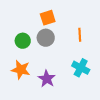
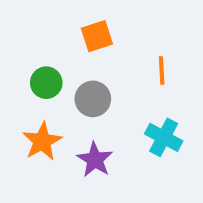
gray circle: (46, 38) -> (93, 99), moved
orange star: (21, 70) -> (42, 141), turned 30

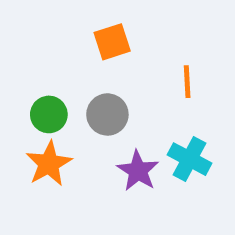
green circle: (46, 83) -> (49, 114), moved
purple star: (95, 160) -> (138, 171), moved

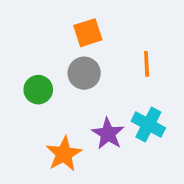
gray circle: (107, 114) -> (84, 73), moved
orange star: (49, 164) -> (64, 154), moved

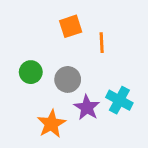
orange line: (147, 64) -> (102, 43), moved
gray circle: (84, 73) -> (68, 79), moved

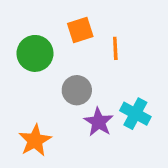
green circle: (31, 72) -> (35, 53), moved, size x1.4
orange star: (51, 124) -> (35, 140), moved

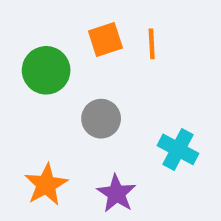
orange line: (115, 48) -> (152, 44), moved
purple star: (99, 122) -> (116, 193), moved

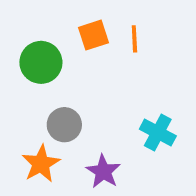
gray circle: (101, 119) -> (64, 125), moved

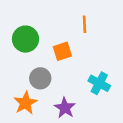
orange square: (94, 35) -> (62, 51), moved

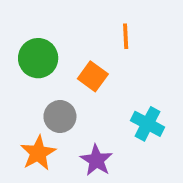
orange square: (62, 51) -> (93, 76), turned -36

